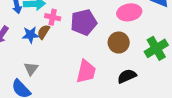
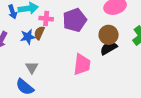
black semicircle: (127, 76) -> (109, 48), moved

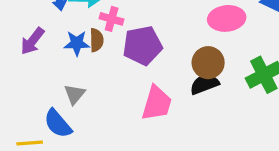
purple pentagon: (75, 20) -> (142, 46), moved
brown semicircle: (39, 33) -> (97, 40), turned 144

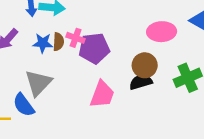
pink cross: (112, 19) -> (76, 38), moved
gray triangle: (75, 94) -> (38, 83), size x1.6

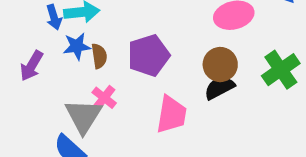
pink cross: (76, 38) -> (104, 98), moved, turned 30
blue star: (43, 43) -> (77, 46), moved

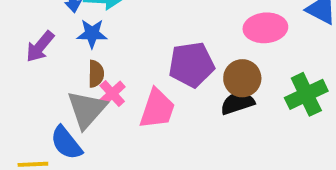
purple pentagon: (149, 55) -> (191, 65), moved
brown semicircle: (99, 56) -> (96, 74), moved
pink trapezoid: (171, 114) -> (157, 109), moved

